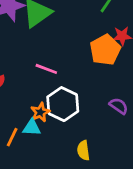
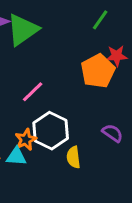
pink line: (46, 69) -> (33, 92), turned -65
yellow semicircle: (83, 150) -> (73, 157), moved

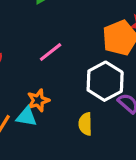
white hexagon: (51, 131) -> (105, 81), moved

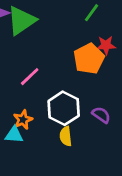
white hexagon: (105, 81) -> (64, 108), moved

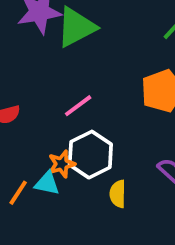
white hexagon: (64, 108) -> (90, 155), moved

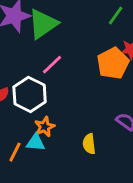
pink line: (78, 106) -> (52, 65), moved
white hexagon: (90, 155) -> (30, 94), moved

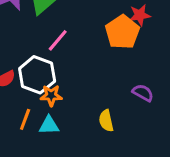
orange star: (45, 127) -> (51, 95), moved, turned 30
orange line: (15, 152) -> (25, 119), moved

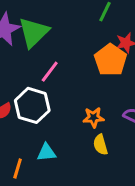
orange star: (51, 95) -> (94, 117), moved
orange line: (25, 119) -> (18, 169), moved

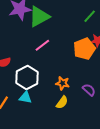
white hexagon: (32, 105) -> (27, 78), moved
yellow semicircle: (100, 145) -> (62, 102), turned -144

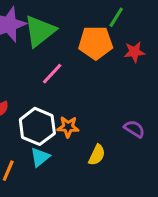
orange pentagon: (84, 49) -> (96, 43), moved, turned 30
orange star: (63, 83) -> (68, 127), moved
cyan triangle: (25, 97) -> (40, 157), turned -40

